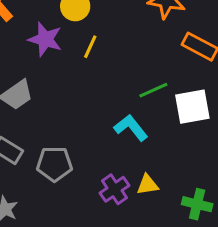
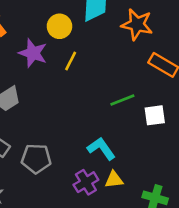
white square: (192, 107) -> (155, 115), size x0.7
cyan L-shape: (131, 128) -> (101, 149), moved

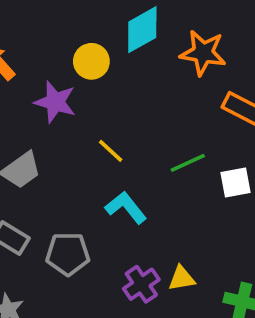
yellow line: (71, 61) -> (111, 151), moved, turned -72
cyan L-shape: (101, 149) -> (126, 207), moved

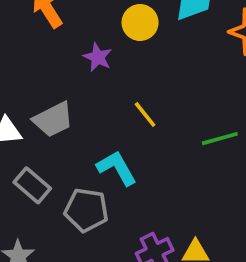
purple star: (55, 102) -> (98, 57), size x0.7
cyan L-shape: (126, 207) -> (117, 168), moved

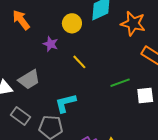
yellow line: (145, 114) -> (79, 62), moved
cyan L-shape: (117, 168) -> (66, 103), turned -70

